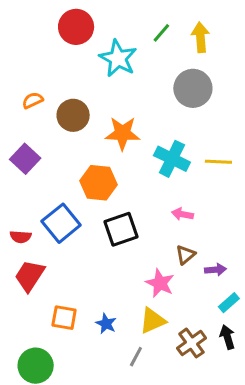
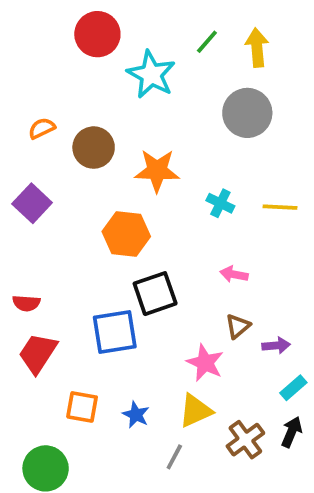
cyan cross: (172, 159) -> (220, 203), size x0.6
blue square: (61, 223) -> (115, 332), moved, turned 30
black arrow: (227, 337) -> (292, 432), turned 40

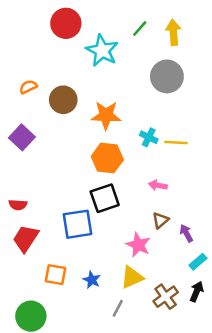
yellow line: (280, 207) -> (176, 143), moved
orange hexagon: (126, 234) -> (107, 158), moved
purple arrow: (276, 345) -> (186, 233), turned -114

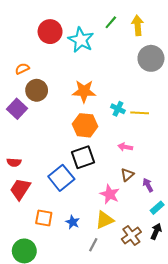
red circle: (66, 23) -> (50, 32), moved
gray circle: (167, 76) -> (151, 58), moved
brown circle: (63, 100) -> (37, 90), moved
blue square: (77, 224) -> (61, 178), turned -30

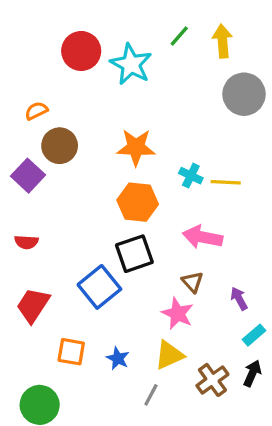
pink arrow: (125, 147) -> (202, 237), size x1.6
red semicircle: (14, 162) -> (26, 242), moved
brown triangle: (127, 175) -> (192, 282), moved, turned -32

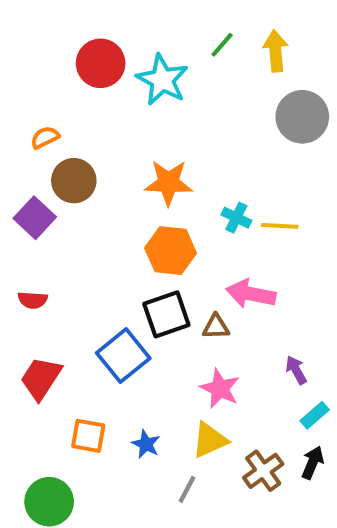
brown triangle: (192, 282) -> (216, 327), moved, turned -50

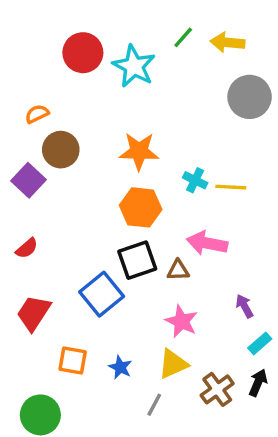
yellow arrow: (276, 51) -> (227, 42), turned -80
red semicircle: (33, 300) -> (27, 248), turned -45

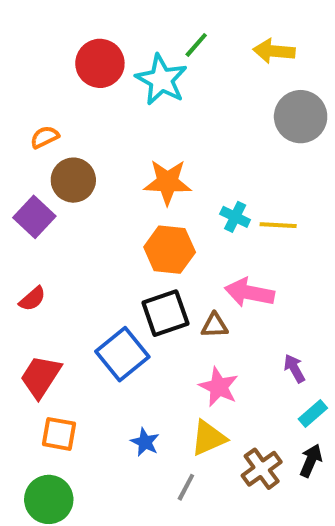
green line: (183, 37) -> (196, 45), moved
orange square: (73, 360) -> (59, 434), moved

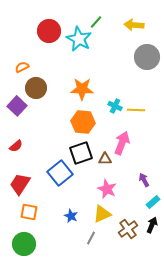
pink arrow: (249, 293) -> (122, 143), turned 100

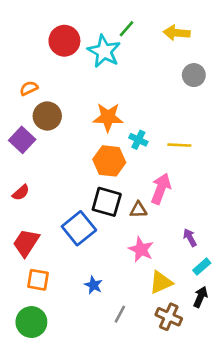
gray circle: (147, 57) -> (194, 75), size x0.7
cyan cross: (115, 106) -> (138, 140), moved
black square: (81, 153) -> (107, 202), turned 35
yellow triangle: (102, 214) -> (161, 282), moved
brown cross: (128, 229) -> (169, 317), moved, turned -30

